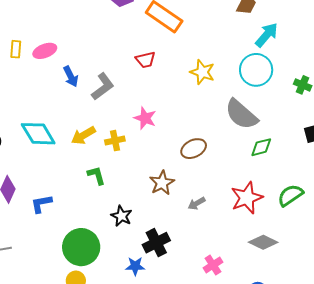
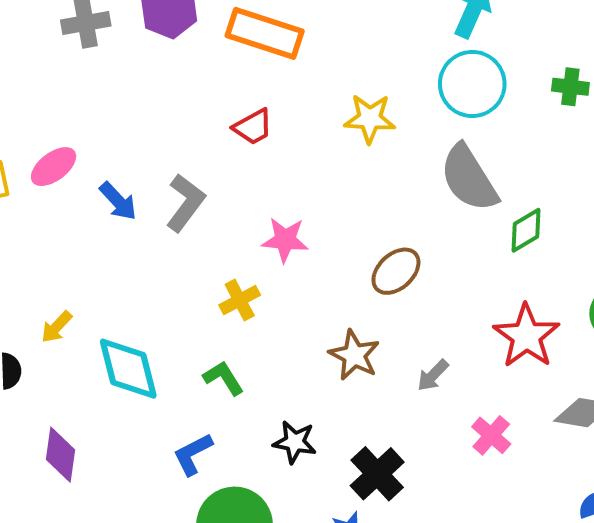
gray semicircle: (241, 114) -> (469, 178), turned 33
cyan diamond: (38, 134) -> (128, 369), moved, turned 33
yellow arrow: (83, 135) -> (57, 327), moved, size x0.7
blue L-shape: (41, 204) -> (193, 454), moved
pink cross: (213, 265) -> (491, 435), moved

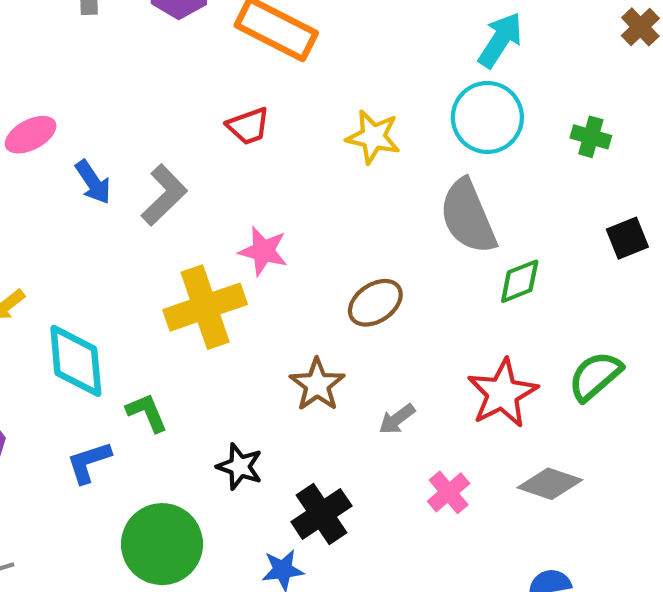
yellow cross: (240, 300) -> (205, 307), size x1.8
green L-shape: (223, 378) -> (147, 413), moved
blue L-shape: (193, 454) -> (89, 462), moved

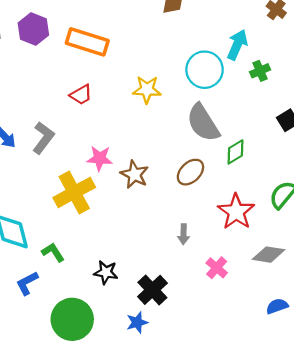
cyan arrow: (500, 40) -> (237, 45), moved
green cross: (591, 137) -> (260, 71), turned -30
brown ellipse: (375, 303) -> (190, 172), moved
brown star: (317, 385) -> (134, 174), moved
gray arrow: (397, 419) -> (183, 234), turned -42

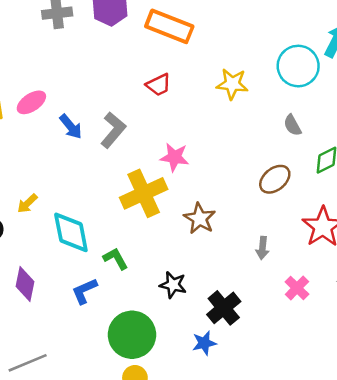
gray semicircle: (203, 123) -> (292, 125), size x0.5
brown star: (134, 174) -> (200, 218), moved

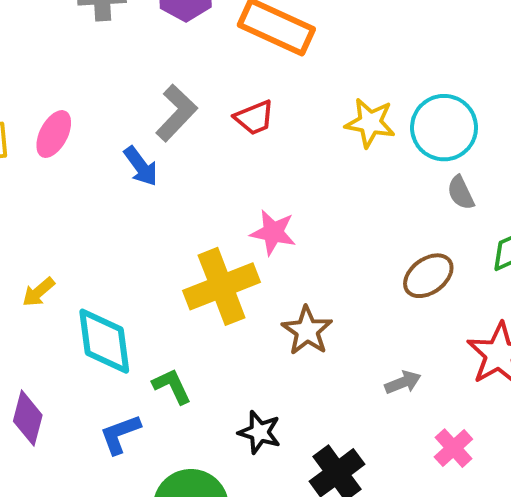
cyan circle: (298, 66) -> (444, 128), moved
pink ellipse: (31, 102) -> (54, 134), turned -32
blue arrow: (71, 127) -> (141, 166), moved
gray L-shape: (113, 130) -> (176, 113), moved
gray arrow: (262, 248) -> (403, 382), turned -120

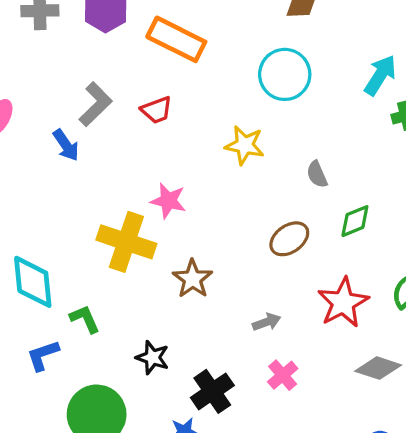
yellow star: (370, 123) -> (245, 145), moved
cyan circle: (444, 128) -> (285, 74), moved
yellow cross: (222, 286) -> (126, 242), turned 38
pink cross: (453, 448) -> (283, 375), moved

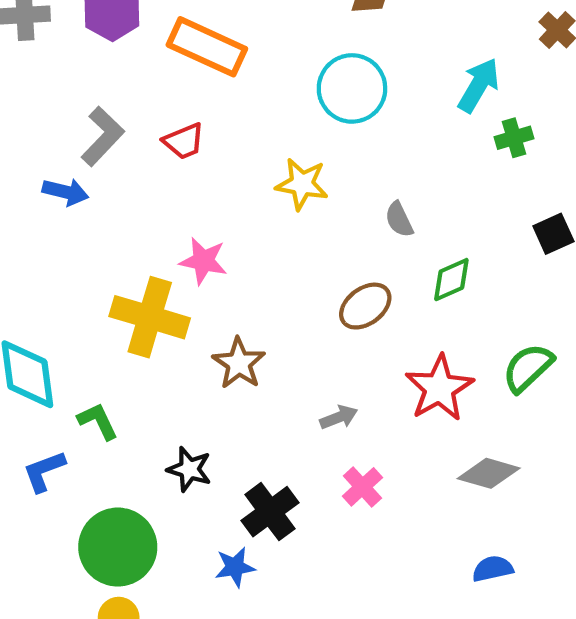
blue arrow: (66, 145) -> (65, 192), turned -40

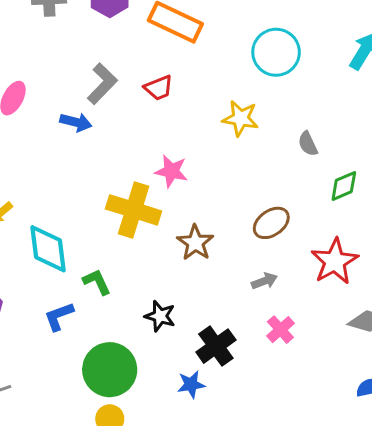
brown ellipse: (365, 306) -> (271, 223), moved

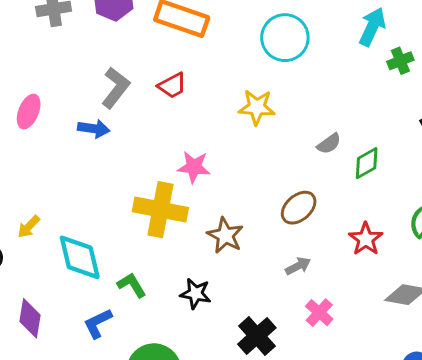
gray semicircle: (308, 144) -> (329, 144), moved, turned -95
red star: (335, 261) -> (366, 239), size x0.7
black star: (160, 316) -> (196, 294), moved

